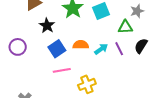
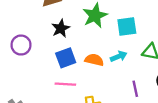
cyan arrow: (101, 49) -> (119, 56), moved
purple line: (119, 49) -> (135, 89), moved

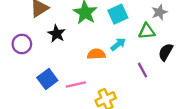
purple circle: (21, 45) -> (22, 44), moved
blue square: (66, 58) -> (47, 79), moved

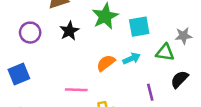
orange semicircle: (96, 54) -> (106, 63), turned -48
blue square: (47, 79) -> (19, 74), moved

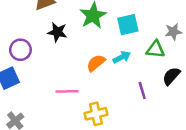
black star: (69, 31) -> (57, 32), turned -30
purple circle: (30, 33) -> (20, 50), moved

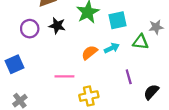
purple circle: (20, 50) -> (30, 29), moved
black semicircle: (171, 76) -> (151, 92), moved

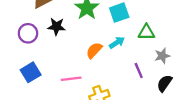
gray star: (156, 27) -> (162, 56), moved
blue square: (14, 64) -> (31, 72), moved

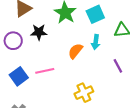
cyan arrow: (117, 43) -> (96, 42), turned 136
pink line: (71, 79) -> (45, 71), moved

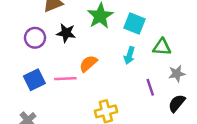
cyan square: (95, 14) -> (134, 24), turned 36
orange semicircle: (75, 51) -> (88, 64), moved

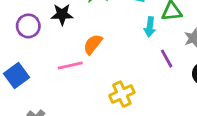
cyan arrow: (129, 55) -> (150, 27), moved
blue square: (34, 80) -> (16, 75), moved

